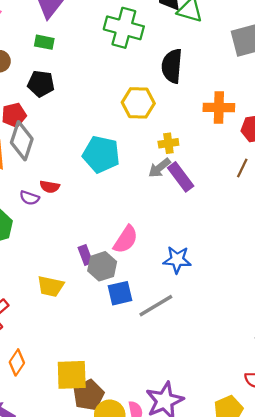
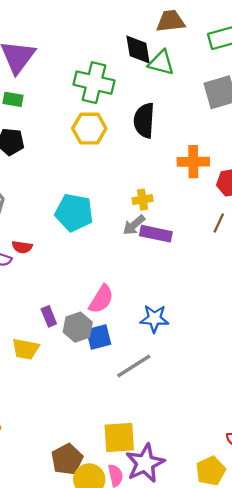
yellow hexagon: (138, 103) -> (89, 129), moved
purple rectangle: (181, 177) -> (156, 234), turned -40
purple rectangle: (85, 255) -> (49, 316), moved
blue square: (120, 293) -> (99, 337), moved
yellow square: (72, 375) -> (119, 437), moved

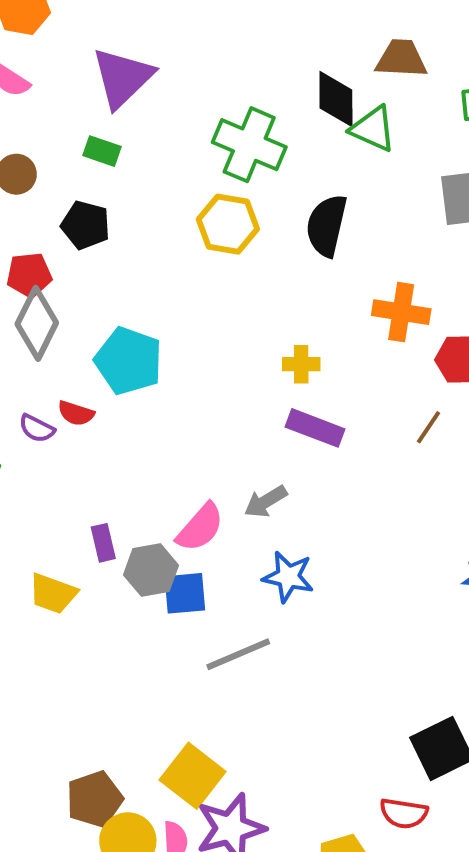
cyan pentagon: (74, 213) -> (129, 361), moved
gray arrow: (134, 225) -> (266, 501), moved
yellow square: (119, 437) -> (193, 776), turned 32

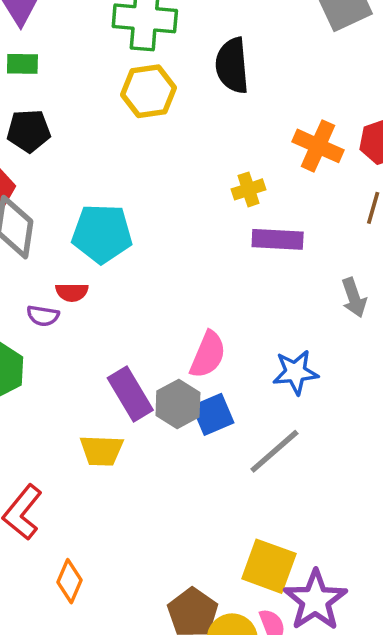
orange cross: (401, 312) -> (318, 146), moved, turned 33
gray arrow: (266, 501) -> (354, 298), moved, turned -60
purple rectangle: (103, 543) -> (130, 394), size x1.6

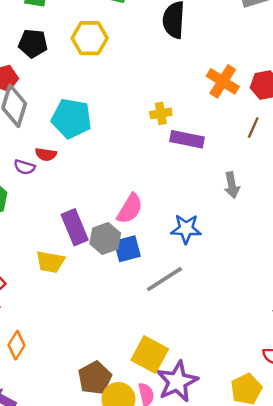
yellow hexagon: (149, 91) -> (90, 38), moved
yellow cross: (248, 189) -> (161, 113), moved

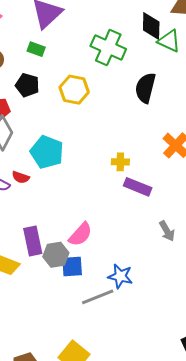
gray arrow: (232, 185) -> (167, 231), turned -30
blue star: (186, 229) -> (120, 276), moved

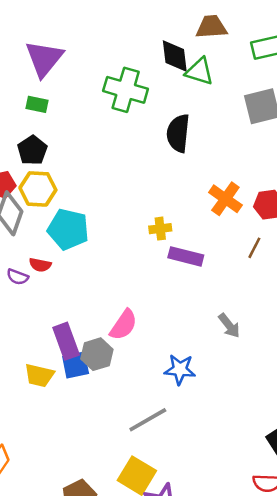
black pentagon: (27, 85) -> (32, 150), turned 30
yellow hexagon: (74, 90) -> (38, 189), moved
gray arrow: (167, 231) -> (229, 326), moved
blue square: (72, 267) -> (76, 365), moved
gray line: (98, 297) -> (148, 420), moved

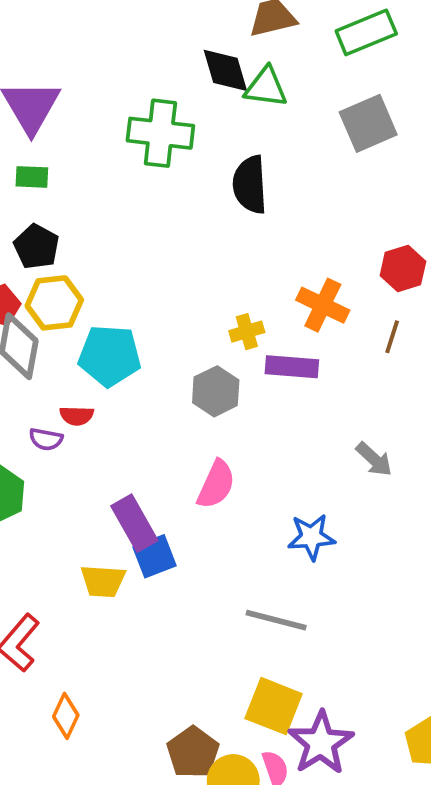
orange cross: (225, 199) -> (323, 305), moved
gray hexagon: (97, 354) -> (216, 391), moved
gray line: (148, 420) -> (276, 620), turned 54

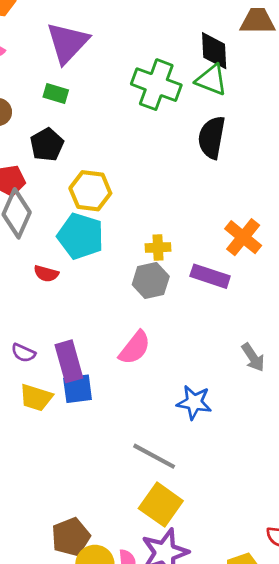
green triangle: (266, 87) -> (211, 80), moved
yellow hexagon: (54, 303) -> (90, 191), moved
yellow cross: (247, 332) -> (158, 248), moved
purple semicircle: (46, 439) -> (23, 353), moved
yellow square: (274, 706) -> (161, 505), moved

